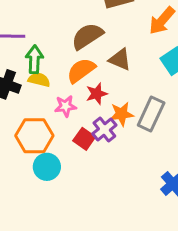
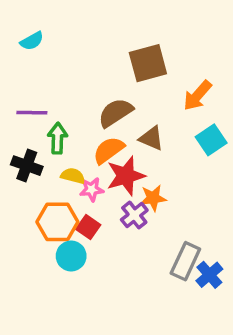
yellow semicircle: (39, 80) -> (73, 176), moved
red star: (97, 94) -> (126, 176), size x1.6
gray rectangle: (151, 114) -> (185, 261), moved
red square: (84, 139) -> (88, 227), moved

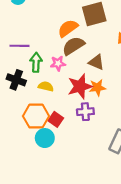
orange semicircle: (109, 150) -> (68, 28), moved
pink star: (92, 189) -> (58, 63), moved
orange star: (153, 198) -> (97, 88), moved
purple cross: (134, 215) -> (85, 112), turned 35

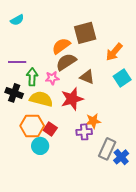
yellow semicircle: (46, 86) -> (41, 99), size x1.6
orange star: (97, 88) -> (93, 121), moved
purple cross: (85, 112) -> (84, 132), moved

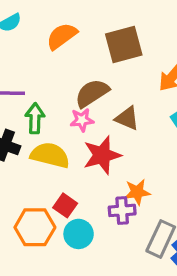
orange semicircle: (61, 46) -> (62, 36), moved
pink star: (52, 78) -> (82, 120), moved
orange hexagon: (32, 126) -> (35, 227), moved
cyan circle: (40, 146) -> (79, 234), moved

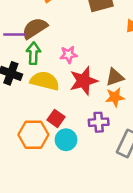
brown semicircle: (92, 93) -> (35, 28), moved
brown triangle: (127, 118) -> (115, 77), moved, turned -42
orange star: (137, 192) -> (115, 97), moved

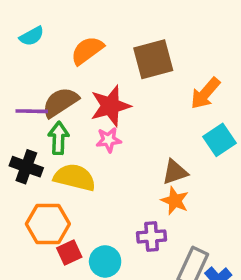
red star: (84, 81) -> (110, 106), moved
orange star: (115, 97) -> (175, 201), turned 30
red square: (56, 118) -> (69, 253), moved, turned 30
orange hexagon: (33, 135) -> (48, 224), moved

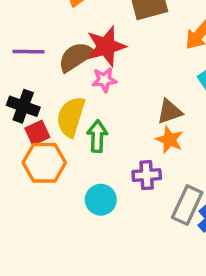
brown semicircle: (60, 102) -> (76, 57), moved
green arrow: (59, 138) -> (97, 136), moved
yellow semicircle: (75, 177) -> (71, 117), turned -87
red square: (69, 253) -> (37, 133), moved

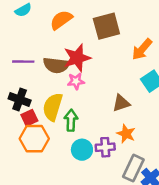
brown semicircle: (76, 57) -> (56, 65), turned -140
orange star: (170, 140) -> (126, 134), moved
cyan circle: (101, 200) -> (82, 150), moved

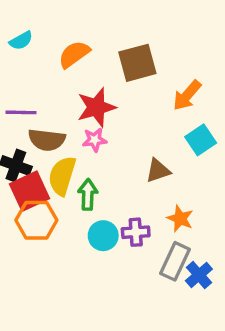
brown semicircle: (56, 65) -> (47, 140), moved
red square: (29, 118) -> (30, 191), size x1.6
orange star: (126, 134) -> (180, 219), moved

